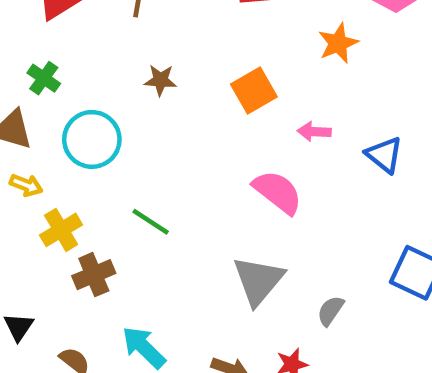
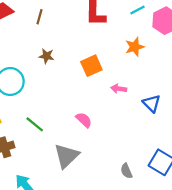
pink semicircle: (278, 192) -> (84, 120), moved, size x0.7
gray triangle: (258, 281) -> (66, 156), moved
gray semicircle: (331, 311) -> (126, 171), moved, turned -64

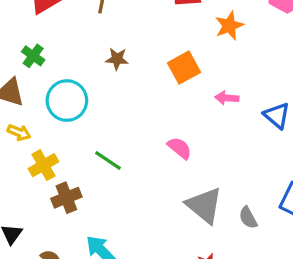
orange star: (135, 47) -> (229, 26), moved
gray triangle: (66, 156) -> (204, 205), moved, turned -32

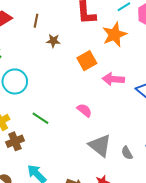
orange star: (229, 26) -> (114, 35), size x1.4
brown star: (117, 59) -> (53, 41), moved
pink arrow: (227, 98) -> (113, 79), size x1.5

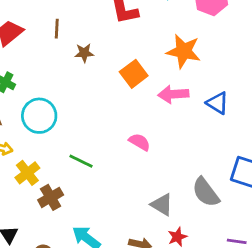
orange star: (114, 35) -> (184, 51), moved, turned -30
gray triangle: (100, 145) -> (162, 205), moved, size x0.7
gray semicircle: (127, 153) -> (206, 192), size x1.6

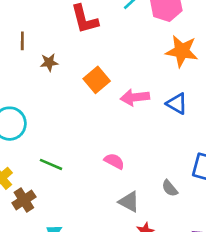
orange star: (184, 51) -> (182, 51), moved
pink semicircle: (140, 142) -> (114, 161), moved
gray semicircle: (206, 192) -> (170, 188), size x0.6

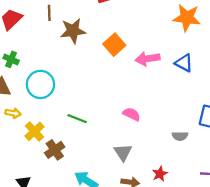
brown star: (49, 62) -> (73, 31), size x1.6
gray semicircle: (170, 188) -> (180, 136), turned -49
gray triangle: (129, 202) -> (123, 152), moved, turned 30

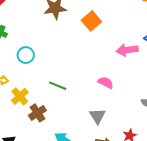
pink arrow: (148, 59) -> (127, 50), moved
cyan circle: (40, 84) -> (26, 55), size x0.7

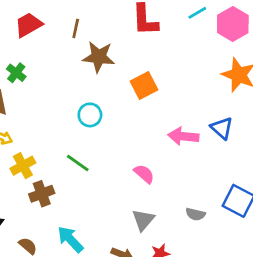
cyan circle: (26, 55) -> (90, 115), moved
gray triangle: (98, 116) -> (143, 220), moved

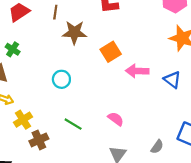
cyan circle: (90, 115) -> (61, 79), moved
pink arrow: (183, 136) -> (137, 71), moved
green line: (78, 163) -> (73, 124), moved
gray semicircle: (195, 214) -> (157, 147), turned -64

